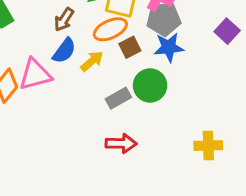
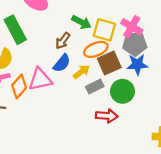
brown square: (130, 47) -> (109, 63), size x1.5
gray rectangle: (118, 98) -> (95, 87), moved
red arrow: (121, 143) -> (107, 116), moved

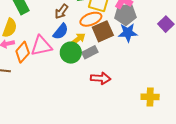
green circle: (122, 91) -> (71, 53), moved

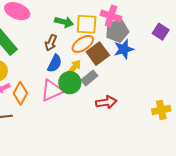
pink triangle: (41, 46) -> (52, 90), moved

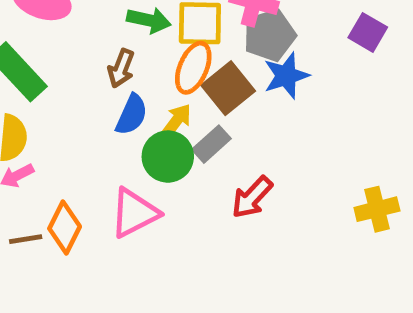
orange ellipse: (83, 44) -> (193, 68), turned -30
pink triangle: (52, 90) -> (134, 213), moved
orange diamond: (20, 93) -> (65, 228), moved
red arrow: (106, 102) -> (252, 197), turned 144

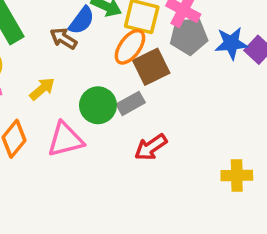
brown arrow: (121, 68) -> (64, 38), moved, turned 88
blue star: (286, 76) -> (231, 43), moved
blue semicircle: (132, 115) -> (82, 20), moved
yellow arrow: (176, 121) -> (42, 89), moved

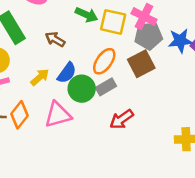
blue semicircle: (82, 20) -> (67, 73), moved
orange ellipse: (130, 47) -> (104, 61), moved
brown square: (151, 67) -> (141, 64), moved

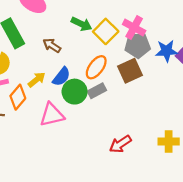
yellow square: (113, 22) -> (106, 31), turned 30
orange diamond: (20, 115) -> (18, 97), moved
red arrow: (122, 119) -> (120, 144), moved

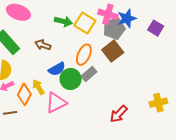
blue star: (167, 51) -> (127, 18), moved
blue semicircle: (61, 77) -> (57, 69), turned 36
yellow arrow: (37, 80) -> (38, 87), moved, turned -70

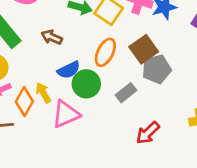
gray pentagon: (114, 29) -> (157, 69), moved
gray rectangle: (89, 74) -> (126, 93), moved

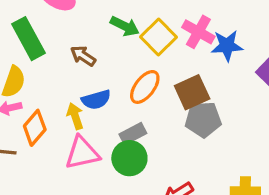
green circle: (86, 84) -> (129, 158), moved
yellow arrow: (43, 93) -> (75, 116), moved
gray rectangle: (126, 93) -> (133, 134), moved

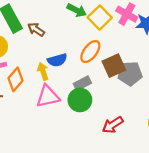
brown arrow: (83, 56) -> (36, 29), moved
brown square: (192, 92) -> (114, 66), moved

